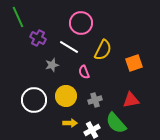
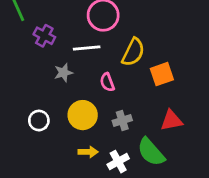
white line: (69, 47) -> (87, 48), turned -36
orange square: (134, 63) -> (162, 74), moved
white circle: (34, 100) -> (39, 121), size x0.6

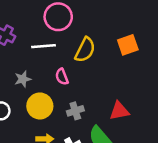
gray star: (63, 73) -> (23, 79), moved
orange square: (162, 74) -> (128, 45), moved

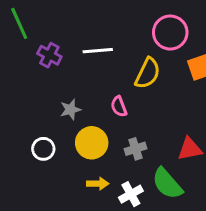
pink circle: (58, 17) -> (170, 33), moved
white line: (44, 46) -> (98, 51), moved

